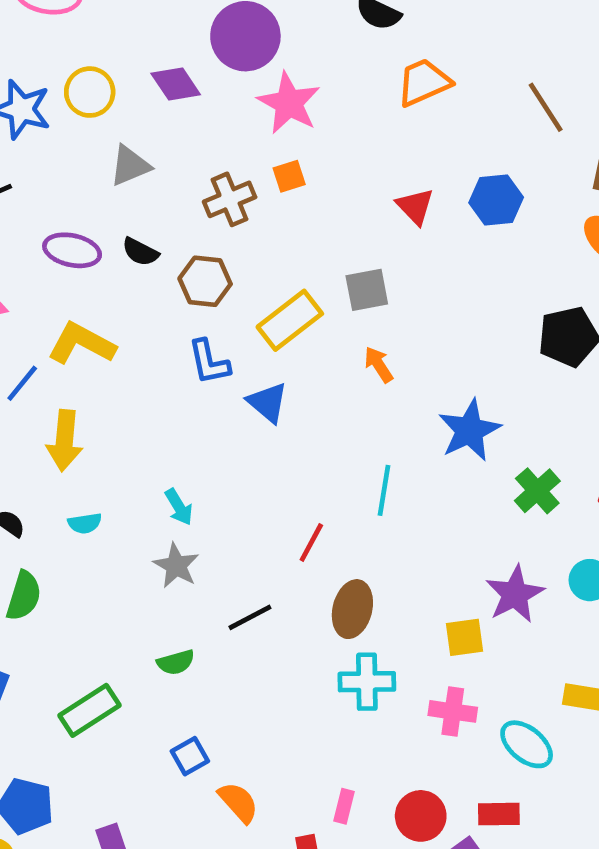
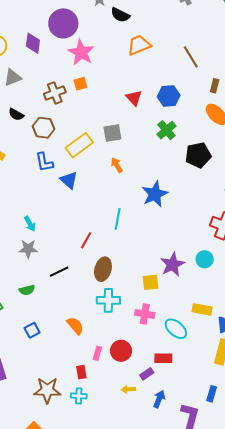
purple diamond: (176, 84) -> (33, 43), turned 40
green cross: (537, 491) -> (166, 130), moved
gray star: (176, 566) -> (28, 249), turned -30
orange semicircle: (238, 802) -> (75, 326), moved
red circle: (421, 816) -> (121, 351), moved

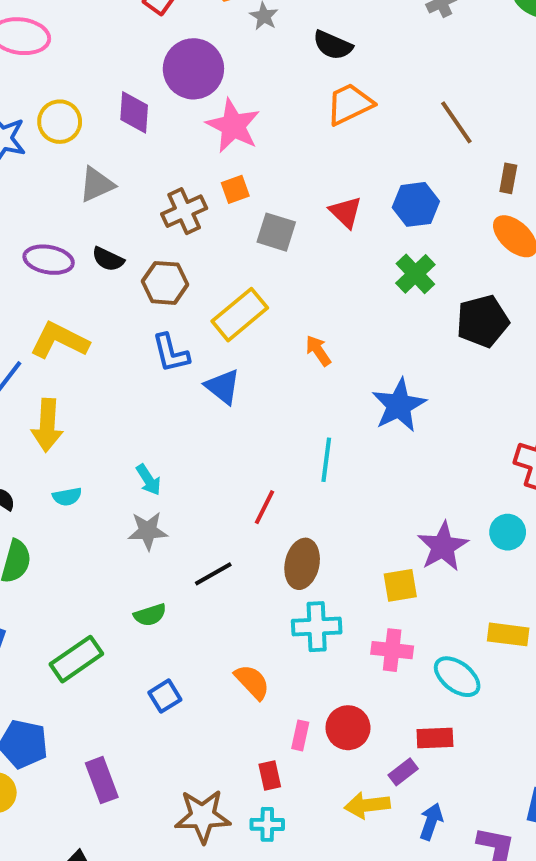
black semicircle: (120, 15) -> (333, 45), moved
gray square: (112, 133) -> (276, 232), moved, turned 30
yellow arrow: (128, 389) -> (367, 805), size x1.5

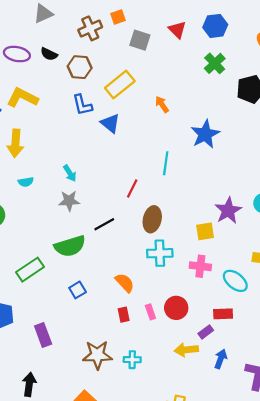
green semicircle: (150, 615) -> (70, 246), size x1.8
pink rectangle: (300, 735) -> (150, 312), turned -32
red rectangle: (270, 776) -> (124, 315), moved

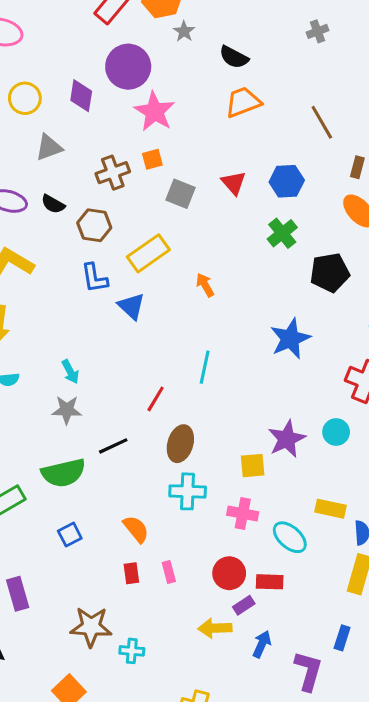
blue star: (205, 134) -> (290, 339), moved
red circle: (176, 308) -> (229, 573), moved
cyan cross: (132, 360) -> (132, 651), moved

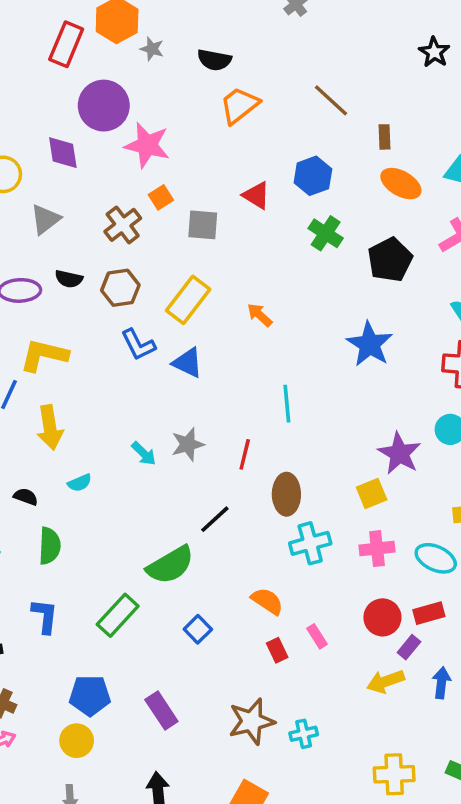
gray star: (67, 410) -> (188, 444), moved

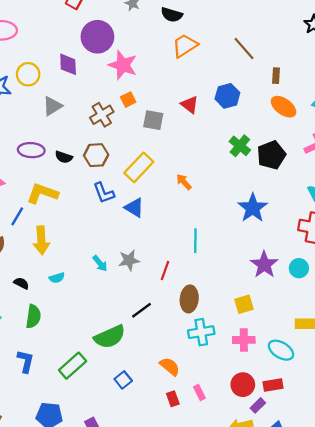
green cross: (326, 233) -> (240, 146), moved
black semicircle: (69, 279) -> (64, 157), moved
purple star: (399, 453) -> (264, 265), moved

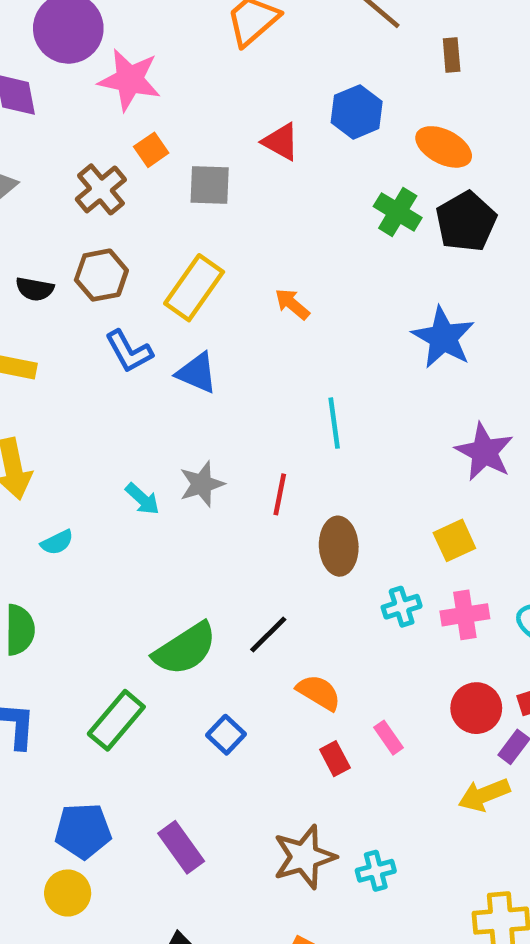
orange ellipse: (284, 107) -> (444, 147), moved
black line: (141, 310) -> (268, 634), moved
cyan cross: (201, 332) -> (402, 607), moved, size x0.7

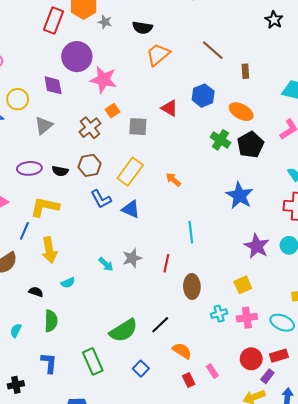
green rectangle: (116, 720) -> (93, 361), turned -65

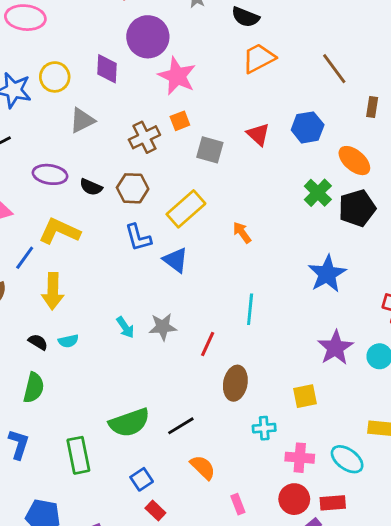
black semicircle: (36, 292) -> (38, 342), moved
pink cross: (247, 318) -> (300, 458), moved
red rectangle: (189, 380) -> (155, 510), moved, turned -32

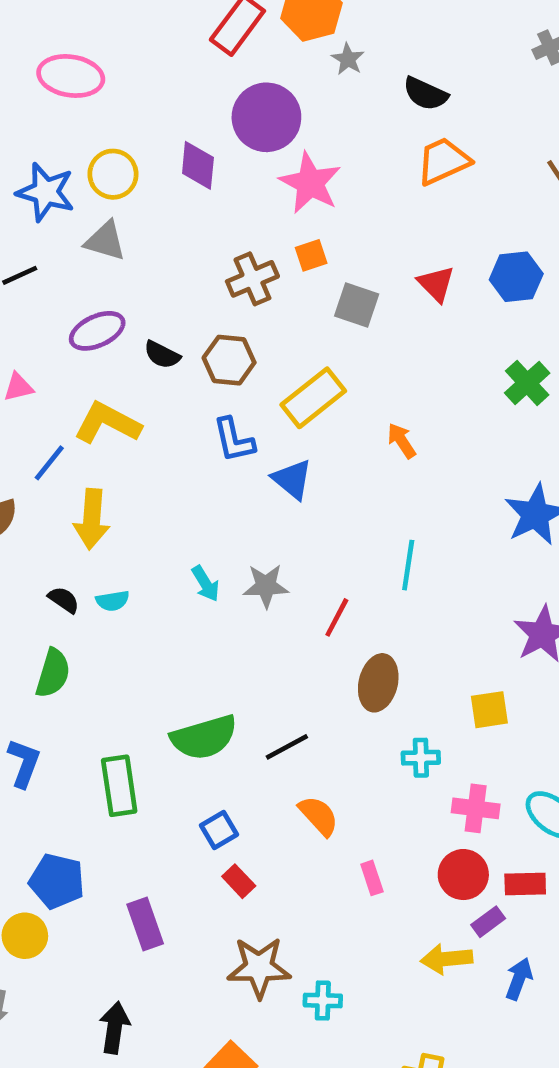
gray triangle: (82, 120) -> (105, 241), moved, turned 40
purple ellipse: (50, 174) -> (97, 331), turned -36

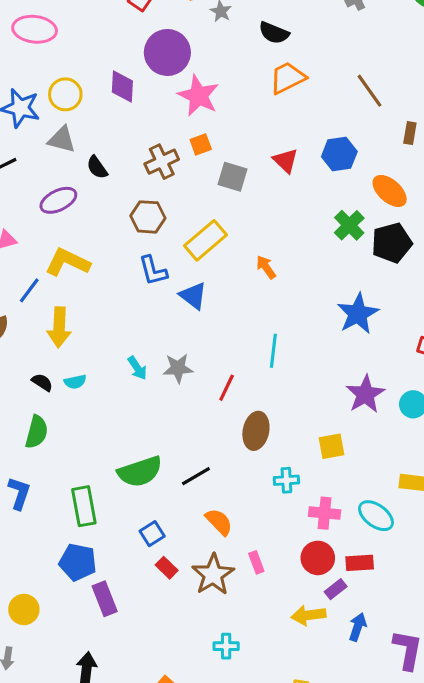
black semicircle: (162, 355) -> (97, 167), moved, turned 30
blue pentagon: (57, 881) -> (78, 562), moved
brown star: (259, 967) -> (213, 575), moved, turned -30

